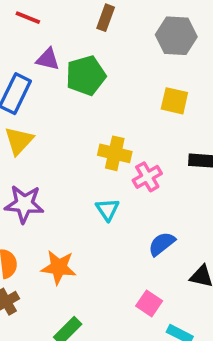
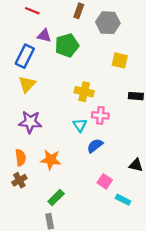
gray hexagon: (176, 36) -> (108, 23), moved
pink cross: (147, 177) -> (100, 115), moved, turned 35
blue semicircle: (162, 244) -> (95, 146), moved

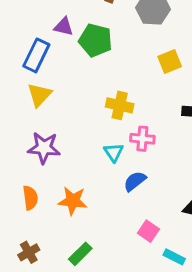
green pentagon: (67, 45) -> (95, 40), turned 30
yellow square: (120, 60) -> (170, 61), turned -35
brown cross: (19, 180) -> (29, 252), moved

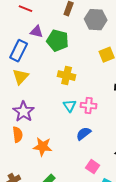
yellow cross: (120, 105) -> (67, 76), moved
purple star: (44, 148) -> (24, 112), turned 30
cyan triangle: (114, 152) -> (70, 106), moved
orange semicircle: (30, 198) -> (18, 135), moved

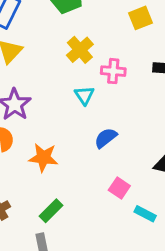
yellow cross: (67, 76) -> (80, 50), turned 36
pink cross: (89, 106) -> (113, 71), moved

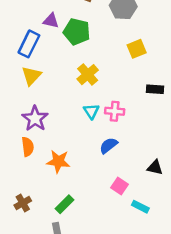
pink cross: (113, 71) -> (115, 111), moved

